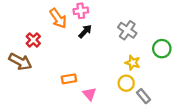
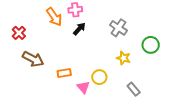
red cross: (33, 40) -> (19, 33), moved
brown arrow: (20, 62) -> (33, 59), moved
yellow circle: (126, 83) -> (99, 77), moved

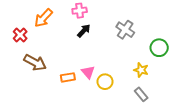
orange arrow: (54, 17) -> (43, 18), moved, turned 78
yellow star: (124, 58) -> (141, 70), moved
pink triangle: (83, 87) -> (88, 72), moved

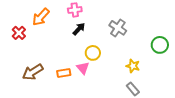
green circle: (159, 48) -> (160, 45), moved
brown arrow: (35, 63) -> (33, 72), moved, turned 120
yellow circle: (105, 82) -> (93, 53), moved

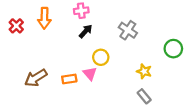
orange arrow: (41, 17) -> (44, 18), turned -42
red cross: (19, 33) -> (16, 26), moved

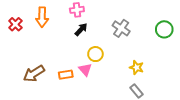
green circle: (173, 49) -> (164, 29), moved

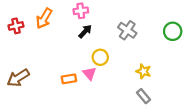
orange arrow: (42, 17) -> (44, 18), turned 30
red cross: (15, 24) -> (16, 26), turned 32
brown arrow: (34, 74) -> (18, 78), moved

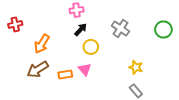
orange arrow: (44, 18) -> (42, 44), moved
yellow circle: (100, 57) -> (91, 47), moved
brown arrow: (18, 78) -> (38, 69), moved

